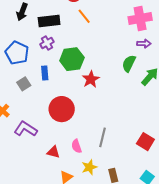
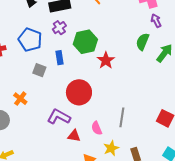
purple arrow: (144, 44) -> (156, 21), turned -112
gray square: (24, 84) -> (39, 70), turned -32
purple L-shape: (26, 129) -> (59, 117), moved

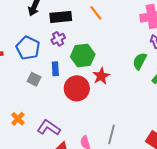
red circle: (79, 92) -> (77, 88), moved
orange cross: (20, 99) -> (18, 119), moved

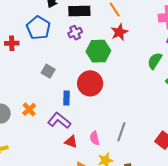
blue pentagon: (28, 48) -> (38, 28), moved
blue rectangle: (55, 69) -> (66, 98), moved
red star: (101, 76) -> (119, 32), moved

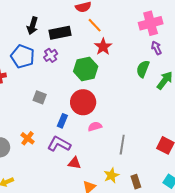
purple cross: (75, 33) -> (51, 55), moved
blue rectangle: (66, 98) -> (62, 121), turned 32
pink semicircle: (95, 138) -> (95, 126), moved, turned 96

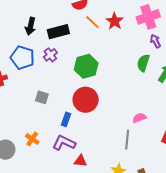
red star: (103, 47) -> (115, 21), moved
pink semicircle: (95, 126) -> (139, 118), moved

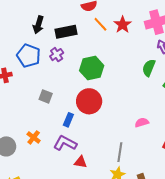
gray line: (127, 140) -> (120, 152), moved

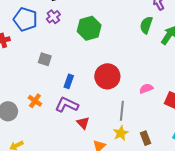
red circle: (89, 101) -> (107, 76), moved
pink semicircle: (142, 122) -> (146, 89), moved
red triangle: (81, 162) -> (83, 123), turned 40

